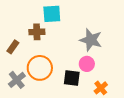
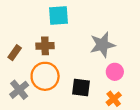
brown cross: (37, 32) -> (45, 46), moved
gray star: (91, 40) -> (102, 45), turned -30
pink circle: (87, 64) -> (115, 72), moved

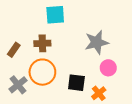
orange cross: (114, 99) -> (99, 93), moved

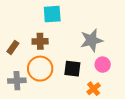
black square: (76, 83) -> (72, 69), moved
gray cross: (18, 85) -> (17, 81), turned 36

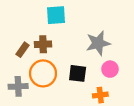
brown rectangle: (13, 47) -> (22, 50), moved
orange cross: (94, 89) -> (100, 95), turned 32

